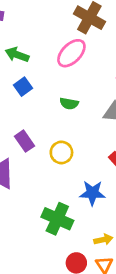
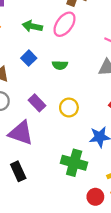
green arrow: (17, 55) -> (32, 26), moved
green semicircle: (69, 104) -> (60, 65), moved

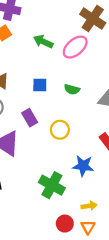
blue square: (29, 58) -> (40, 85), moved, turned 32
green semicircle: (60, 65) -> (72, 89), moved

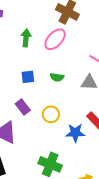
green arrow: (43, 42) -> (26, 38), turned 78
blue star: (83, 166) -> (75, 133), moved

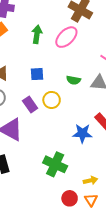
green semicircle: (57, 77) -> (73, 80), moved
yellow circle: (51, 114) -> (52, 100), moved

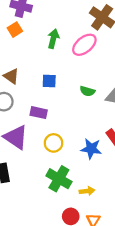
yellow circle: (52, 100) -> (54, 143), moved
purple rectangle: (30, 105) -> (39, 113), turned -49
yellow arrow: (90, 180) -> (87, 191), moved

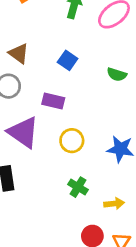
blue square: (49, 81) -> (68, 60), turned 32
green cross: (59, 179) -> (78, 187), size x0.6

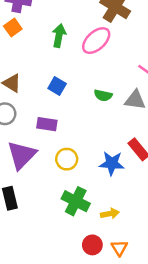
purple triangle: (23, 132) -> (22, 155), turned 44
green cross: (78, 187) -> (76, 201), size x1.5

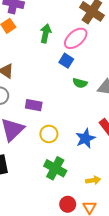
blue square: (57, 86) -> (66, 61), moved
blue star: (112, 163) -> (85, 138), turned -30
yellow arrow: (110, 214) -> (93, 180), moved

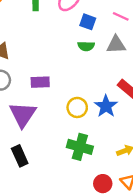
blue square: (66, 61) -> (88, 22), moved
yellow circle: (49, 134) -> (77, 107), moved

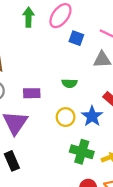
green semicircle: (86, 46) -> (69, 83), moved
green cross: (80, 147) -> (82, 152), moved

